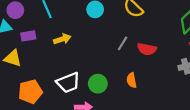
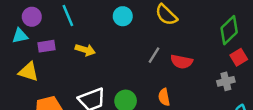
yellow arrow: (62, 39) -> (85, 50), turned 35

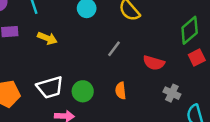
red semicircle: (182, 62) -> (154, 63), moved
gray cross: (226, 81) -> (172, 93), moved, turned 35

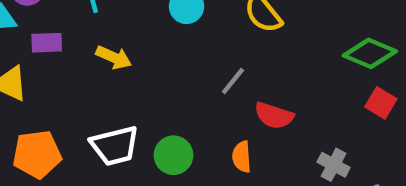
green diamond: (190, 30) -> (370, 53), turned 60
red square: (197, 58) -> (381, 103), turned -35
red semicircle: (154, 63) -> (274, 115), moved

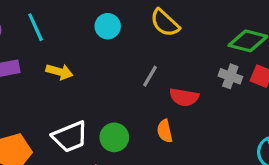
gray cross: (334, 165) -> (230, 76), moved

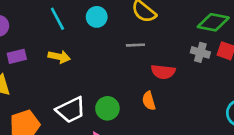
cyan line: (36, 27) -> (57, 19), moved
gray line: (150, 76) -> (135, 45), moved, turned 60

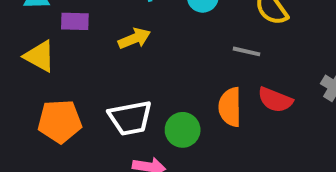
yellow arrow: (59, 57) -> (134, 38), turned -50
orange semicircle: (149, 101) -> (230, 107), moved, size x1.4

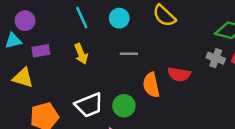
yellow arrow: (134, 38) -> (81, 54), turned 102
gray line: (246, 51) -> (129, 54), moved

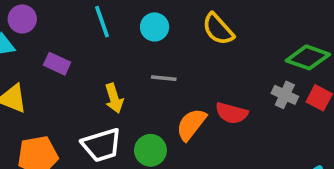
purple rectangle: (41, 51) -> (57, 64), moved, turned 30
yellow arrow: (81, 54) -> (114, 98), moved
orange semicircle: (151, 85) -> (191, 124), turned 45

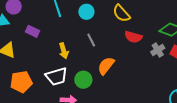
gray line: (164, 78) -> (91, 40), turned 56
gray cross: (285, 95) -> (158, 50), turned 32
red semicircle: (232, 113) -> (133, 37), moved

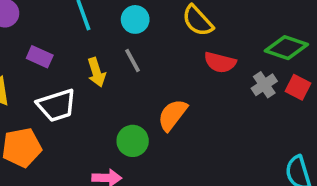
gray line: (91, 40) -> (133, 61), moved
yellow arrow: (64, 51) -> (97, 72), moved
white trapezoid: (56, 76) -> (57, 105), moved

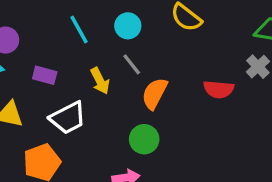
red semicircle: (220, 62) -> (219, 89), moved
orange semicircle: (172, 115) -> (155, 93), moved

